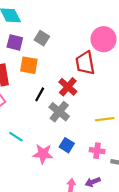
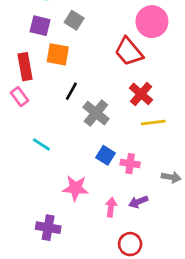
red trapezoid: (85, 63) -> (129, 52), turned -30
red cross: (68, 87) -> (141, 94), moved
pink cross: (97, 151) -> (130, 164), moved
pink star: (43, 154) -> (75, 188), moved

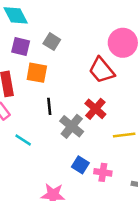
black line: (71, 91) -> (49, 106), turned -35
red cross: (141, 94) -> (95, 109), moved
cyan line: (41, 144) -> (23, 140), moved

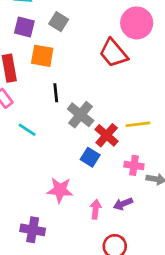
red cross: (95, 109) -> (107, 135), moved
pink cross: (103, 172) -> (134, 165), moved

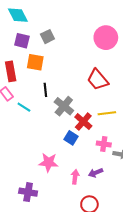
gray square: (59, 22) -> (47, 37), turned 32
red trapezoid: (113, 53) -> (98, 80), moved
cyan line: (27, 130) -> (24, 107), moved

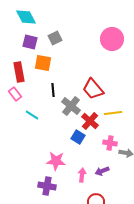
red trapezoid: (98, 80) -> (93, 89), moved
cyan line: (24, 107) -> (32, 115), moved
purple cross: (28, 192) -> (47, 186), moved

